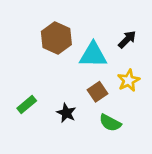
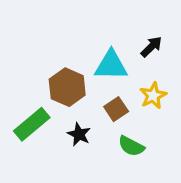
brown hexagon: (56, 38) -> (67, 87), moved
green rectangle: (27, 104) -> (32, 124), size x1.5

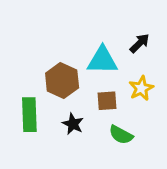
brown square: (116, 109) -> (107, 101), turned 30
green rectangle: (32, 124) -> (29, 115), turned -52

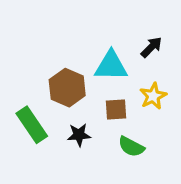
green rectangle: (29, 115) -> (32, 125), turned -32
black star: (73, 124) -> (79, 135), turned -30

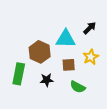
green rectangle: (32, 125) -> (19, 74), turned 45

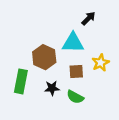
black arrow: (90, 28) -> (88, 18), moved
green semicircle: (78, 87) -> (75, 97), moved

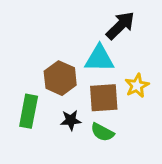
black arrow: (88, 18) -> (120, 25), size x1.5
brown square: (76, 72) -> (104, 98), size x1.5

